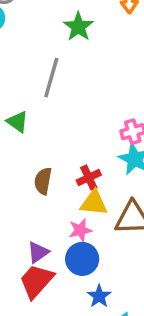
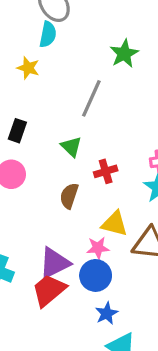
green triangle: (17, 122) -> (71, 147), moved
red cross: (89, 178) -> (106, 171), moved
purple triangle: (38, 252) -> (54, 263), size x1.5

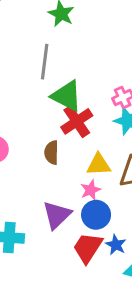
green triangle: (71, 147) -> (67, 96), moved, size x1.6
red cross: (106, 171) -> (77, 121), size x1.5
red trapezoid: (49, 290) -> (88, 248), moved

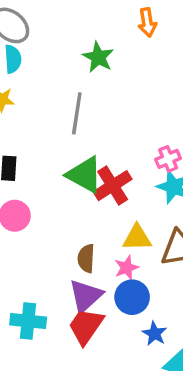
green triangle: (67, 96) -> (85, 175), moved
brown semicircle: (52, 152) -> (86, 258), moved
red trapezoid: (88, 248) -> (86, 326), moved

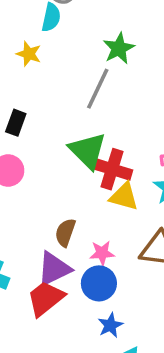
green star: (98, 57) -> (119, 48), moved
red cross: (113, 186) -> (112, 169), turned 33
yellow triangle: (137, 238) -> (124, 197), moved

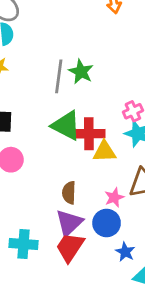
green star: (119, 48) -> (81, 72), moved
pink star: (102, 253) -> (114, 197), moved

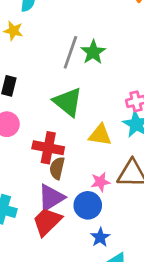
red cross: (89, 134) -> (48, 148), moved

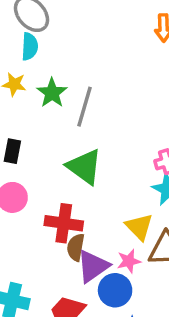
green star: (93, 52) -> (52, 93), moved
yellow triangle: (100, 135) -> (139, 227), moved, turned 40
purple triangle: (51, 198) -> (93, 266), moved

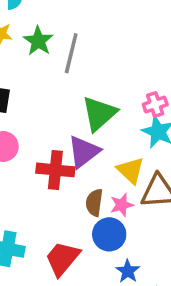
green triangle: (84, 167) -> (99, 114), moved, turned 45
brown semicircle: (76, 247) -> (94, 203), moved
purple triangle: (93, 266) -> (84, 152), moved

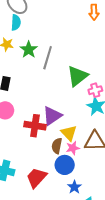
green triangle: (99, 114) -> (77, 76), moved
yellow triangle: (131, 170) -> (69, 133), moved

